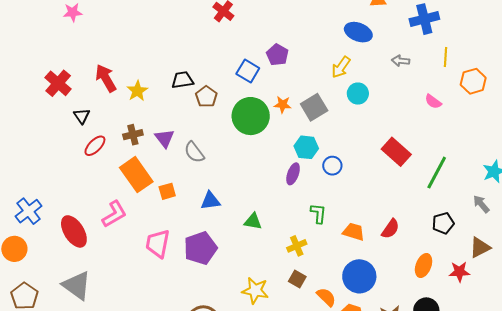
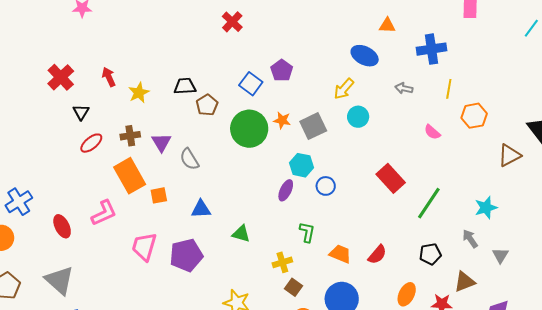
red arrow: (106, 78) -> (109, 77), size x0.7
red ellipse: (74, 231) -> (62, 226), size x0.7
brown square: (297, 279) -> (294, 287), moved

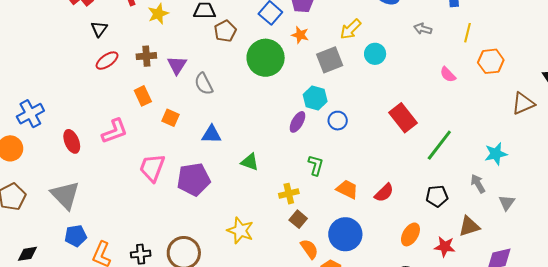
yellow arrow: (344, 89) -> (351, 29), moved
orange star: (282, 120) -> (300, 35), moved
orange rectangle: (130, 176) -> (143, 96), size x0.6
orange square: (159, 195) -> (170, 118), turned 30

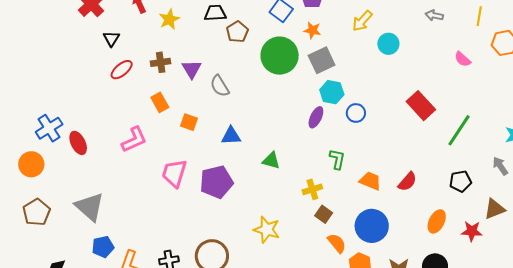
gray square: (330, 60) -> (322, 60), moved
red ellipse: (72, 141) -> (78, 143), moved

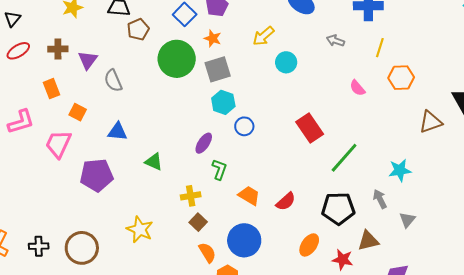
purple ellipse: (316, 117) -> (204, 143), moved
pink trapezoid: (174, 173) -> (58, 144), moved
black pentagon: (460, 181) -> (338, 208), size x1.5

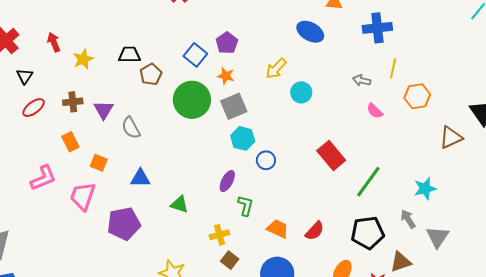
gray arrow: (335, 41) -> (362, 80), moved
gray triangle: (407, 220) -> (438, 237), size x1.4

